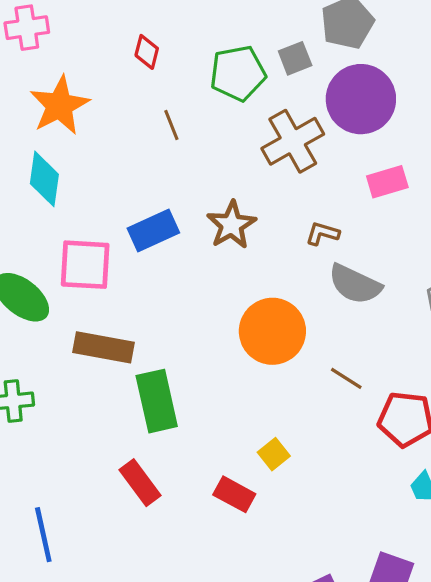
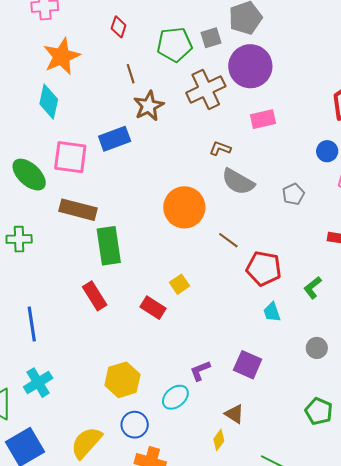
brown star: (231, 225) -> (149, 106), moved

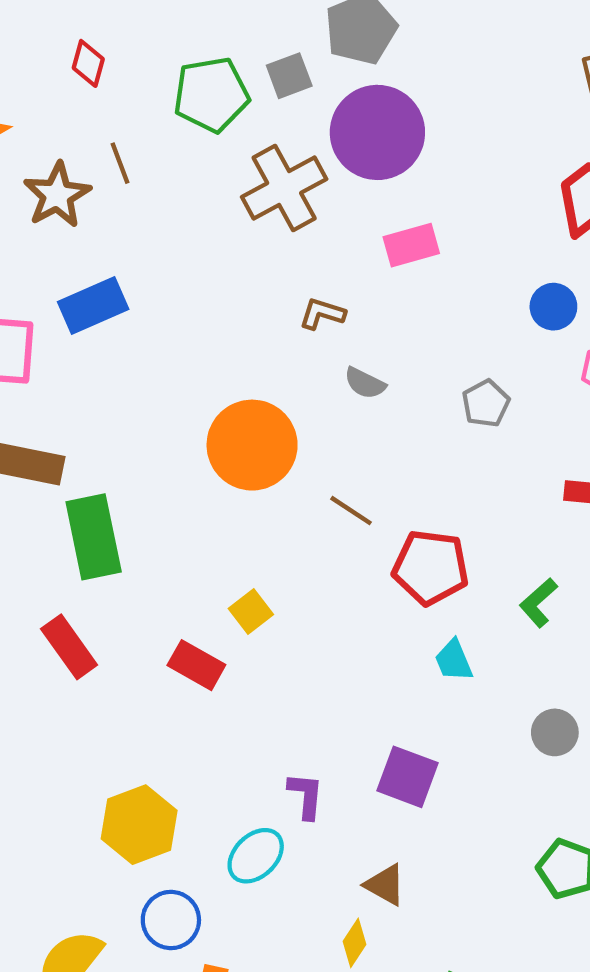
brown star: (149, 106) -> (57, 195), moved
gray semicircle: (238, 182) -> (365, 383), size x0.6
purple L-shape: (200, 371) -> (306, 796), turned 120

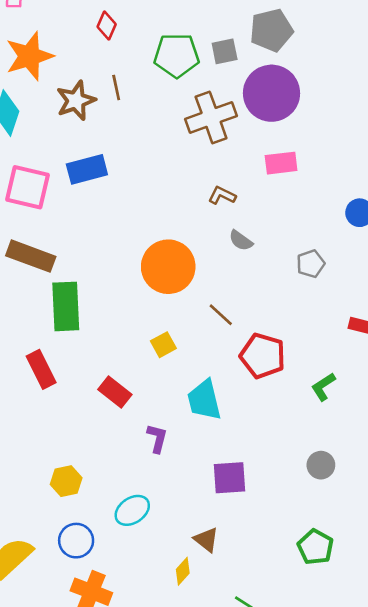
yellow square: (251, 611) -> (163, 345), moved
cyan trapezoid: (454, 660) -> (204, 400), moved, size x1.6
purple square: (408, 777) -> (230, 478), turned -33
purple L-shape: (306, 796) -> (157, 438), moved
yellow hexagon: (139, 825) -> (66, 481), size x0.7

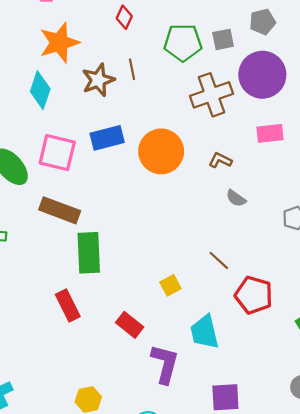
gray pentagon: (271, 30) -> (262, 22), size x0.7
orange circle: (168, 267) -> (161, 151), moved
purple L-shape: (157, 438) -> (165, 364), size x1.6

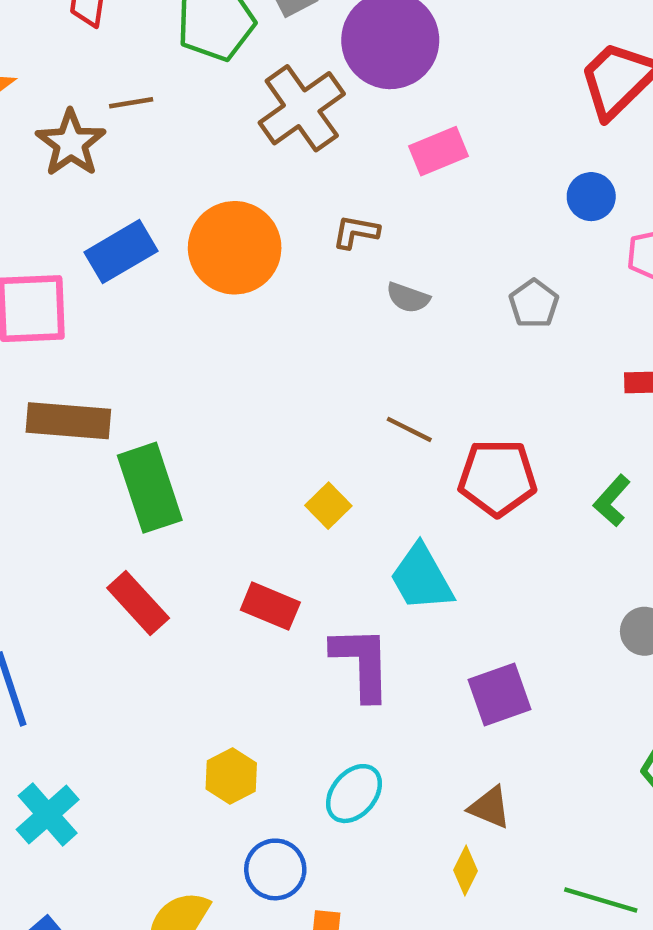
brown line: (132, 69) -> (131, 103), turned -72

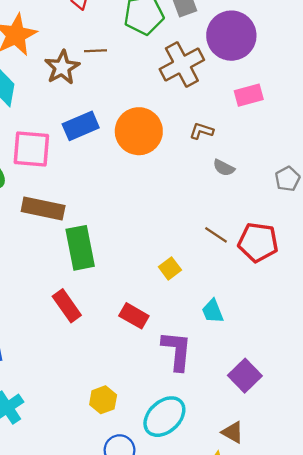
red pentagon: (497, 478) -> (258, 242), moved
cyan trapezoid: (421, 578) -> (213, 311), size x0.7
purple square: (499, 694) -> (245, 376), turned -32
cyan ellipse: (354, 794) -> (164, 417), size x1.4

